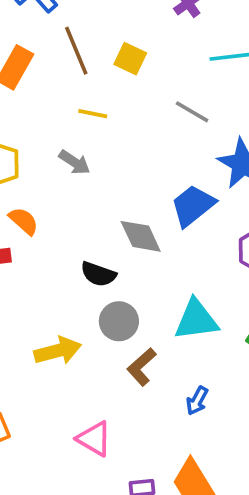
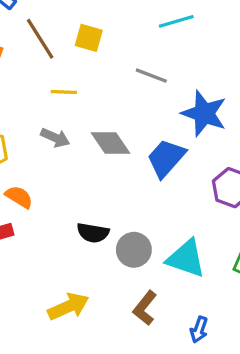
gray diamond: (141, 236) -> (111, 143), moved
cyan triangle: (196, 320) -> (186, 258), turned 36
gray circle: (119, 321) -> (134, 250), moved

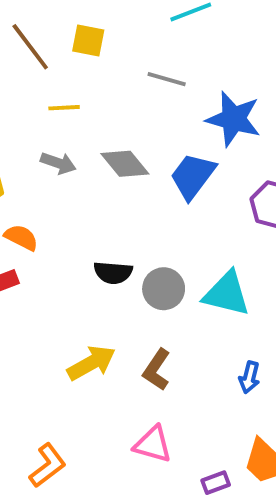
brown L-shape: (145, 308) -> (157, 370), moved

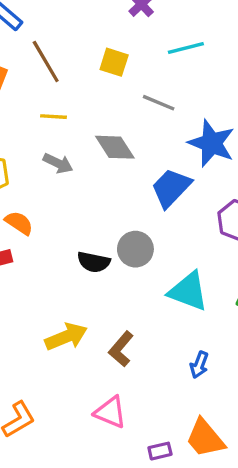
yellow square: (88, 41) -> (114, 62), moved
yellow line: (64, 108) -> (53, 117), moved
gray diamond: (125, 164) -> (115, 147), moved
gray circle: (164, 289) -> (135, 249), moved

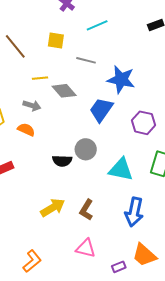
yellow line: (53, 117) -> (40, 78), moved
orange semicircle: (19, 223) -> (26, 130), moved
blue arrow: (199, 365) -> (134, 212), size x1.8

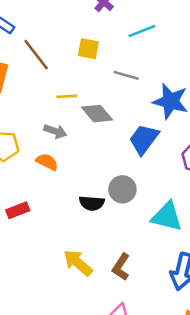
yellow arrow: (53, 208) -> (78, 263), turned -110

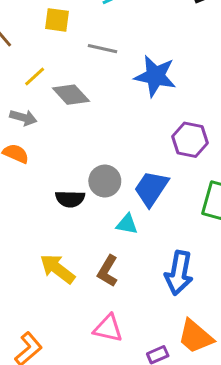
yellow line: (67, 96) -> (35, 76), turned -36
blue trapezoid: (144, 139) -> (151, 188), moved
cyan triangle: (167, 217) -> (127, 224), moved, size x0.6

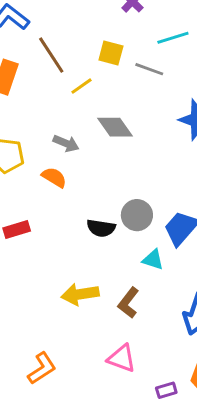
gray line: (103, 49) -> (149, 69), moved
yellow line: (35, 76) -> (81, 86), moved
yellow arrow: (57, 269) -> (80, 294), turned -54

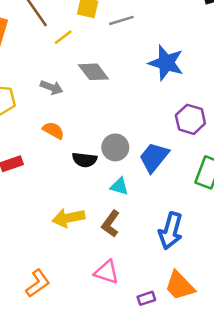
gray line: (149, 69) -> (121, 20), turned -35
orange semicircle: (54, 177) -> (53, 130), moved
cyan triangle: (153, 260) -> (119, 186), moved

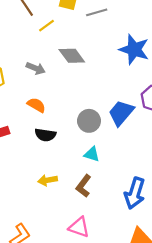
blue trapezoid: (154, 157) -> (121, 113), moved
black semicircle: (85, 160) -> (45, 135), moved
yellow arrow: (68, 218) -> (48, 180), size x0.7

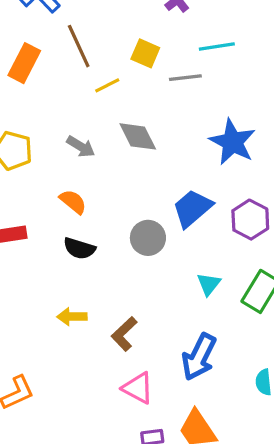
blue trapezoid: (121, 113) -> (192, 208), moved
cyan triangle: (92, 154) -> (209, 284), moved, turned 42
pink triangle: (79, 227) -> (138, 388), moved

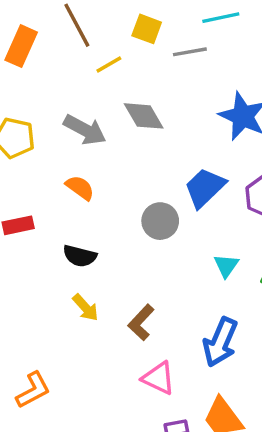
gray arrow: (81, 147) -> (85, 130), size x1.4
black semicircle: (79, 248) -> (80, 256), moved
yellow arrow: (72, 317) -> (85, 308), turned -128

